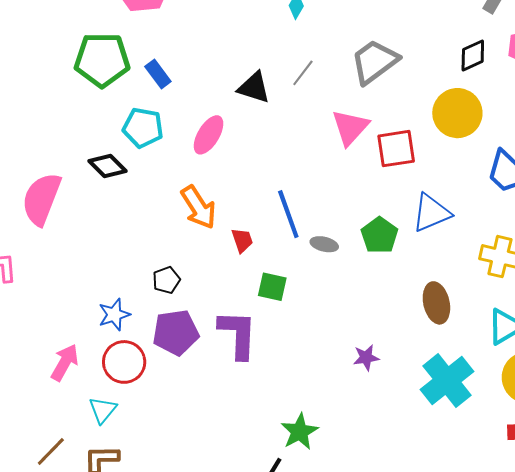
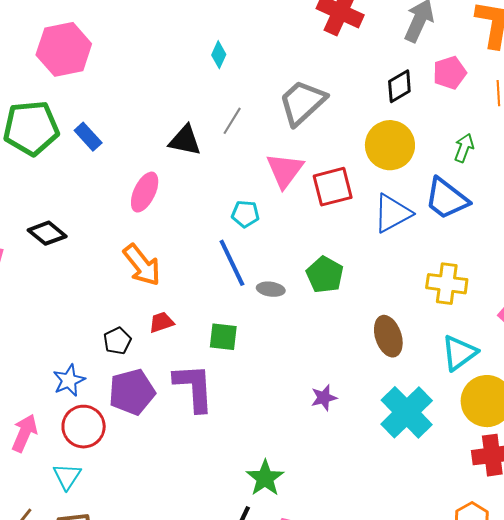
cyan pentagon: (143, 128) -> (245, 214), moved, size x0.7
blue triangle: (431, 213) -> (392, 213), moved
red trapezoid: (242, 240) -> (161, 322), moved, turned -84

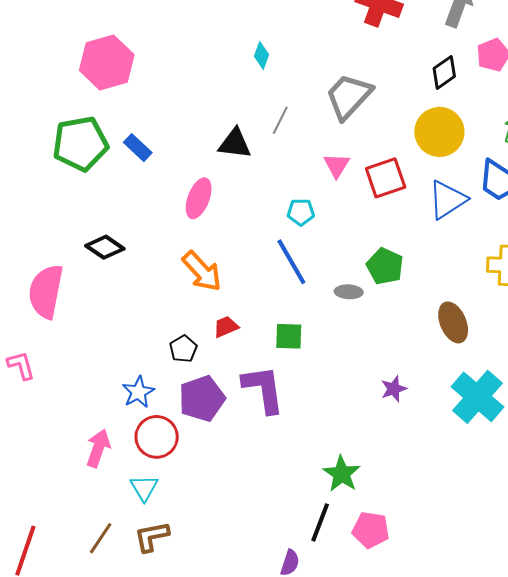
pink triangle: (285, 170) -> (337, 165), size x0.7
gray ellipse: (271, 289) -> (349, 292), moved

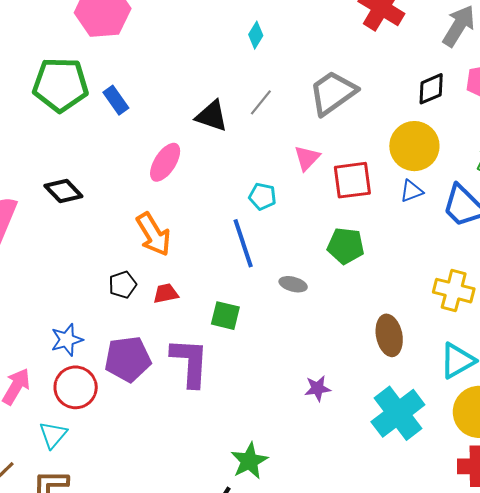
blue triangle: (447, 200) -> (411, 191), moved, size x0.6
green pentagon: (385, 266) -> (346, 246), moved, turned -30
black pentagon: (183, 349) -> (123, 285), moved

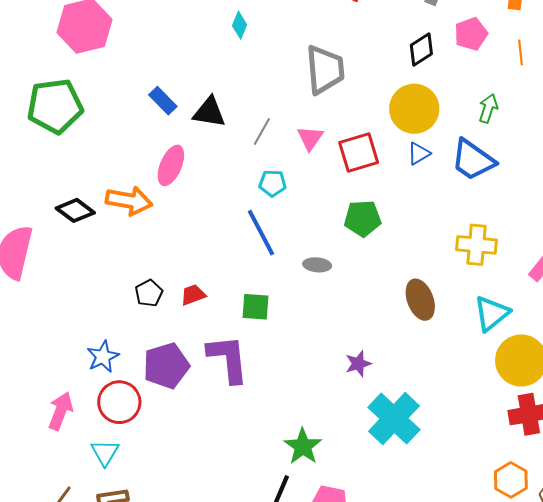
gray trapezoid: (333, 93) -> (325, 70), turned 130
blue rectangle: (116, 100) -> (163, 101), moved
gray line: (261, 102) -> (262, 132), moved
orange arrow: (153, 234) -> (129, 201), moved, turned -39
cyan cross: (398, 413) -> (394, 419), moved

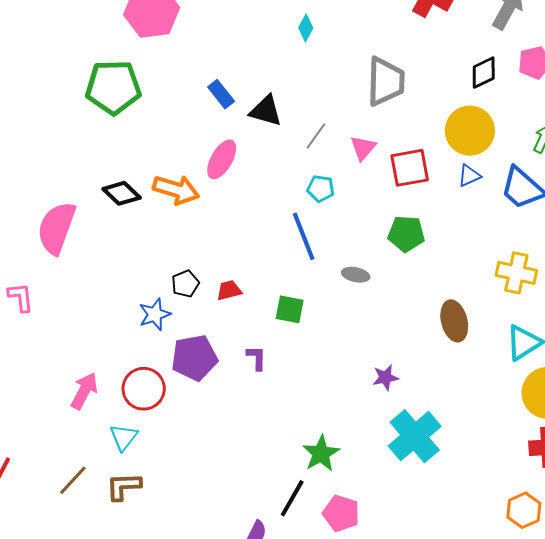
blue star: (103, 357) -> (155, 314), moved
purple L-shape: (228, 359) -> (257, 358), size x0.5

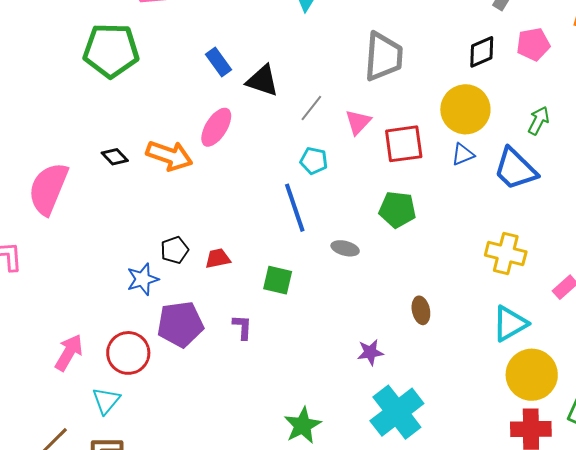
black diamond: (122, 193) -> (115, 157), size x0.7
brown ellipse: (454, 321) -> (421, 310), moved, size x0.7

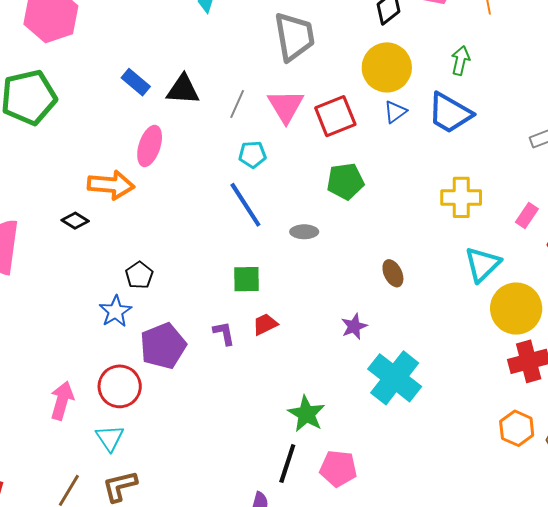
pink triangle: (358, 122) -> (286, 106), size x1.4
black diamond: (115, 157) -> (75, 221), moved
red trapezoid: (218, 258) -> (265, 324), moved

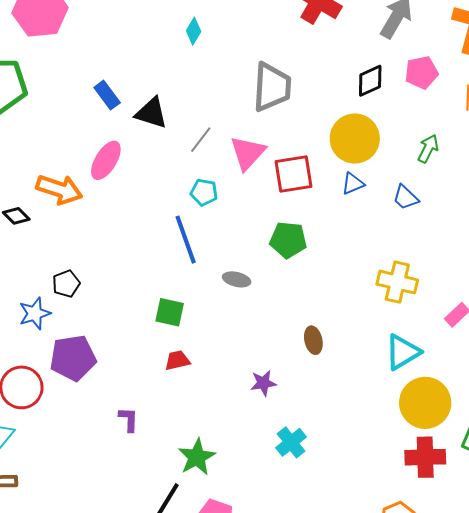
blue trapezoid: (450, 113) -> (406, 197), size x0.6
purple L-shape: (224, 333) -> (129, 419), moved
cyan cross: (395, 378) -> (291, 442), size x0.6

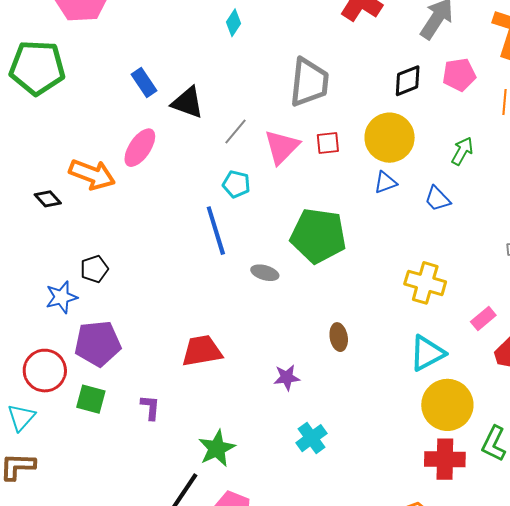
red square: (293, 174) -> (328, 143), moved, size x0.6
green pentagon: (288, 240) -> (318, 236), size x1.5
green square: (170, 312) -> (91, 399), moved
red trapezoid: (177, 360) -> (202, 351), size x1.6

